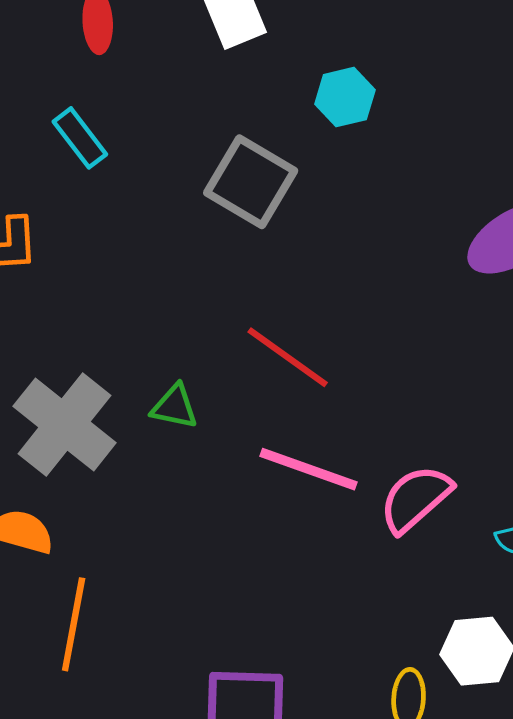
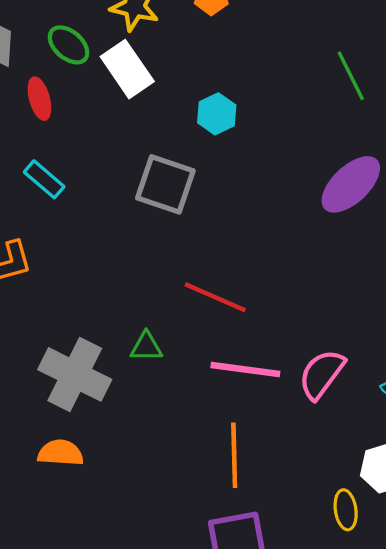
orange line: (74, 624) -> (234, 455), moved

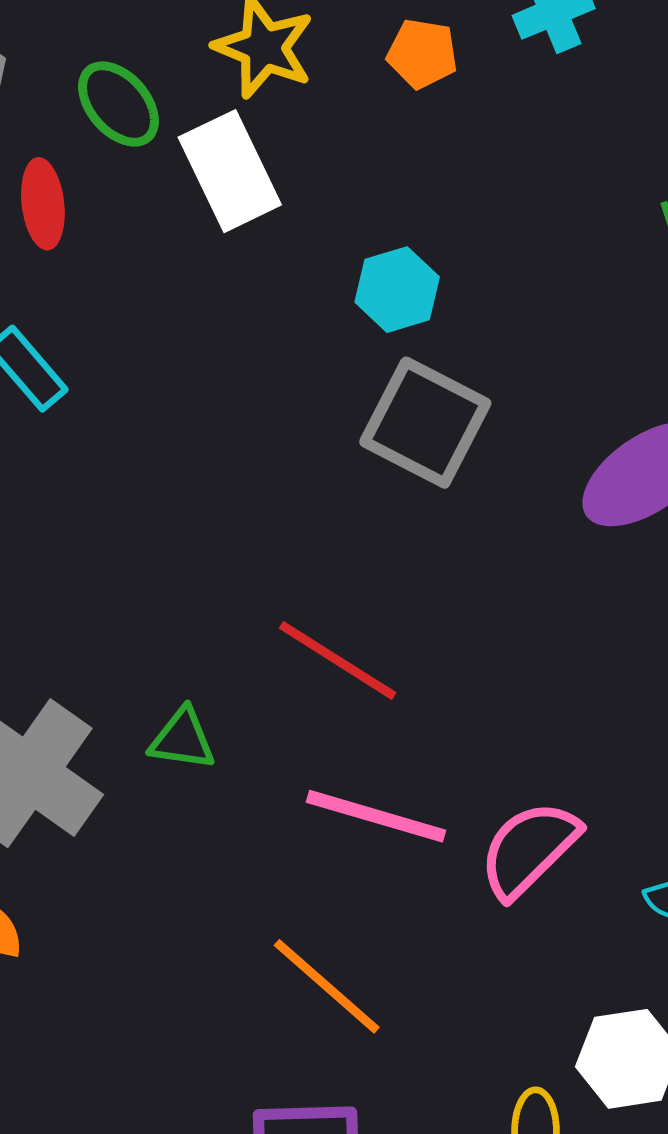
gray square: (165, 184) -> (425, 423), moved
orange line: (234, 455) -> (327, 986), turned -56

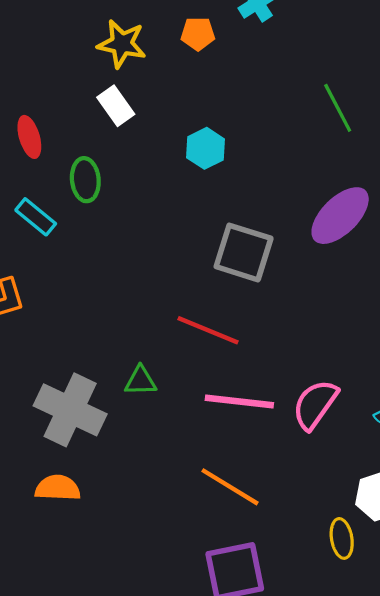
green ellipse: (118, 104) -> (85, 180), moved, turned 45
white rectangle: (230, 171) -> (116, 106), size x0.7
gray square: (425, 423) -> (243, 252), moved

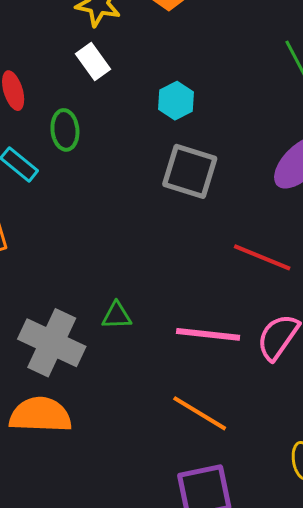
gray square: (243, 252) -> (190, 171), moved
red line: (208, 330) -> (262, 257), moved
orange semicircle: (58, 488) -> (40, 415), size x1.5

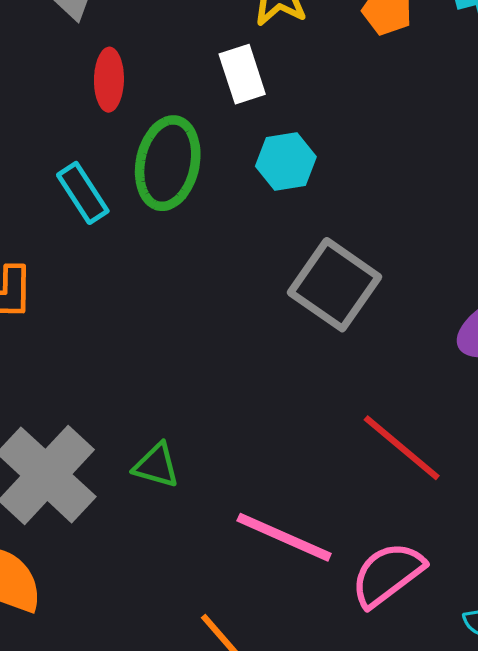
cyan hexagon: (176, 101) -> (286, 161), moved
green ellipse: (65, 130) -> (168, 163), size x1.4

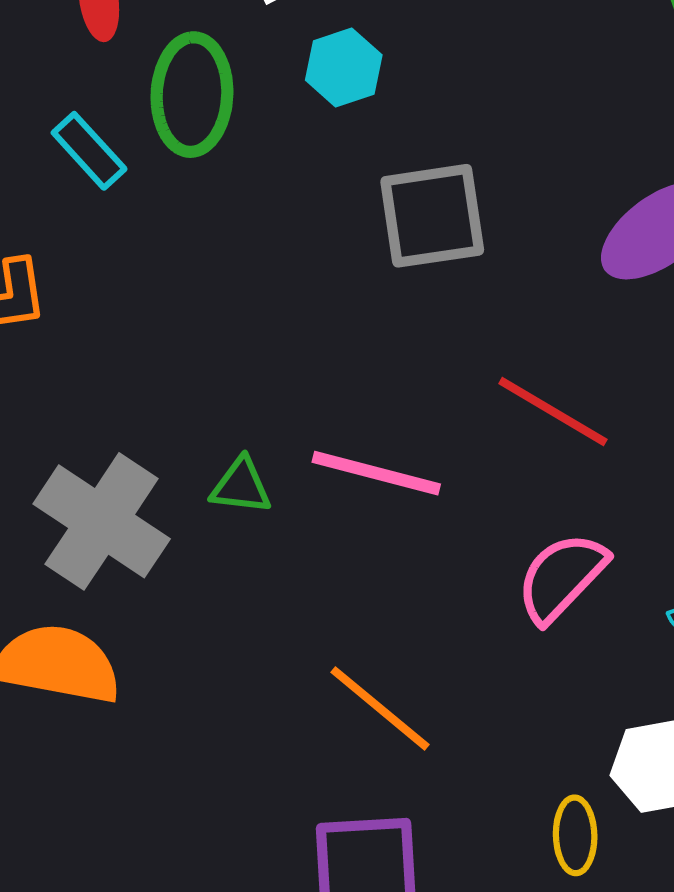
gray square: (334, 285) -> (432, 216), turned -34
pink line: (284, 537) -> (376, 473), moved

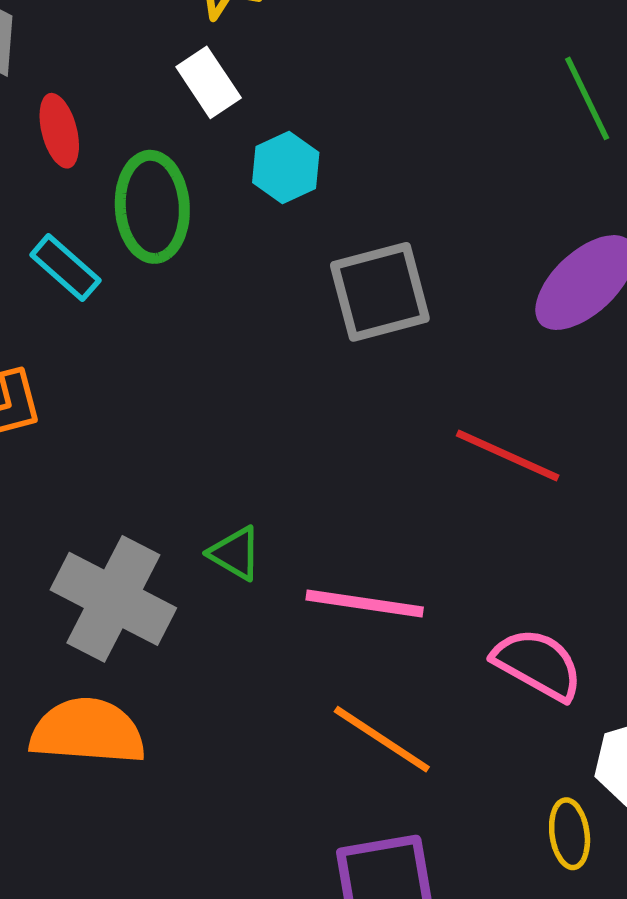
pink line: (376, 473) -> (365, 603), moved
green triangle: (241, 486) -> (235, 553), turned 30
pink semicircle: (561, 577) -> (538, 664), moved, turned 82

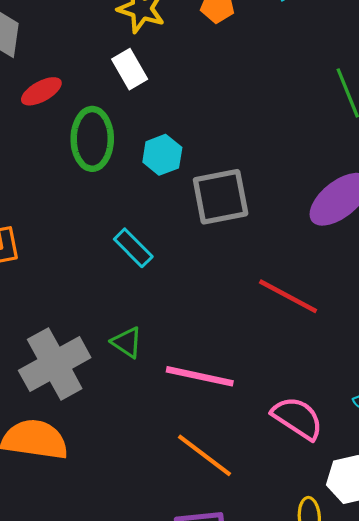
red ellipse: (59, 131) -> (41, 91), turned 72
cyan hexagon: (286, 168) -> (162, 155), moved
cyan rectangle: (65, 268) -> (133, 248), moved
gray cross: (113, 599) -> (55, 364), turned 30

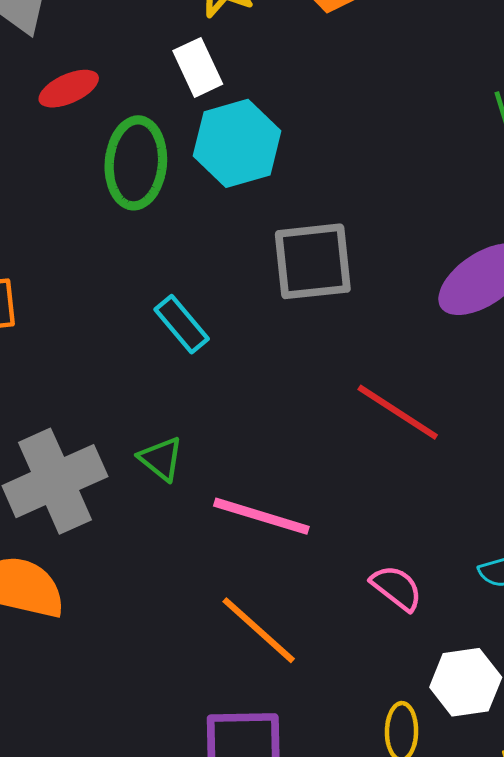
cyan hexagon: (162, 155) -> (237, 143), moved, size x1.5
pink semicircle: (297, 418) -> (396, 588), size x0.7

